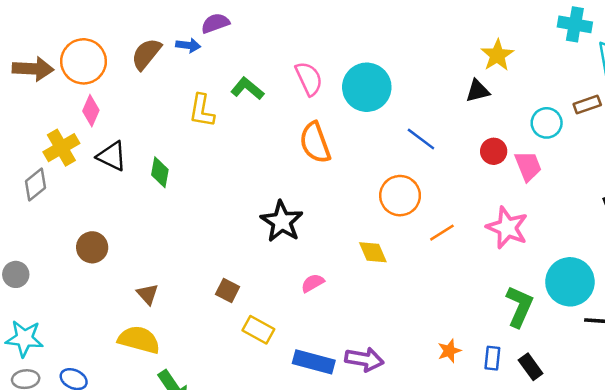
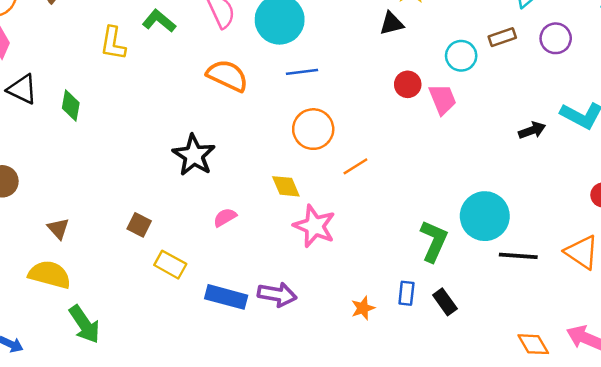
blue line: (421, 139) -> (302, 72), moved, turned -44
orange semicircle: (315, 143) -> (227, 76), turned 135
pink star: (507, 228) -> (314, 226), moved
orange star: (449, 351) -> (363, 308), moved

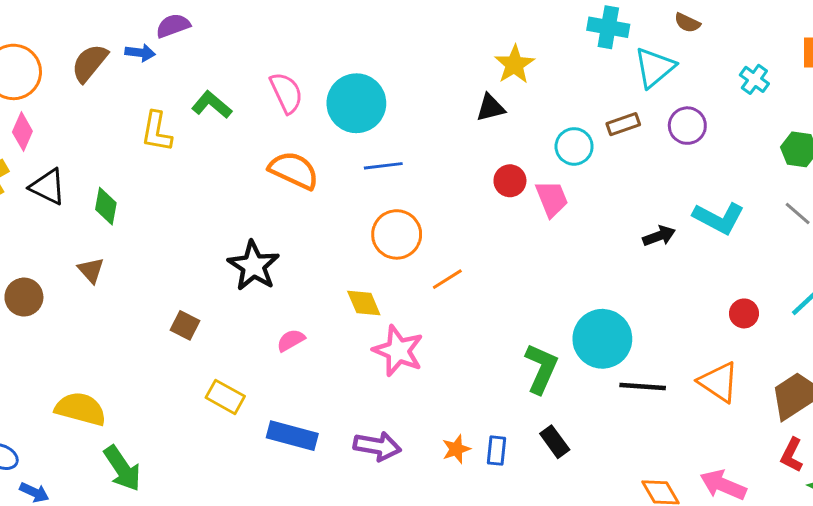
brown square: (139, 225) -> (185, 325), moved
brown triangle: (58, 229) -> (91, 270), moved
blue rectangle: (406, 293) -> (497, 451), moved
purple arrow: (277, 294) -> (377, 446), moved

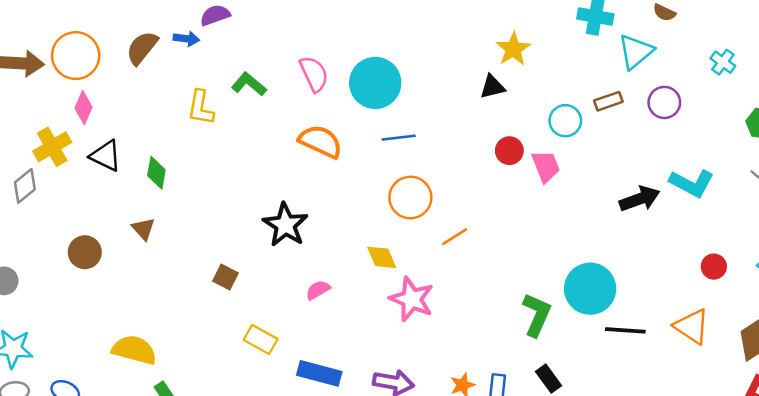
black arrow: (659, 236) -> (640, 199), size x1.4

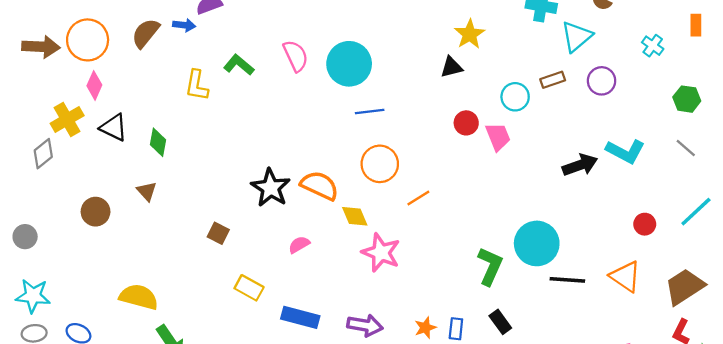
orange semicircle: (321, 142) -> (320, 185), moved

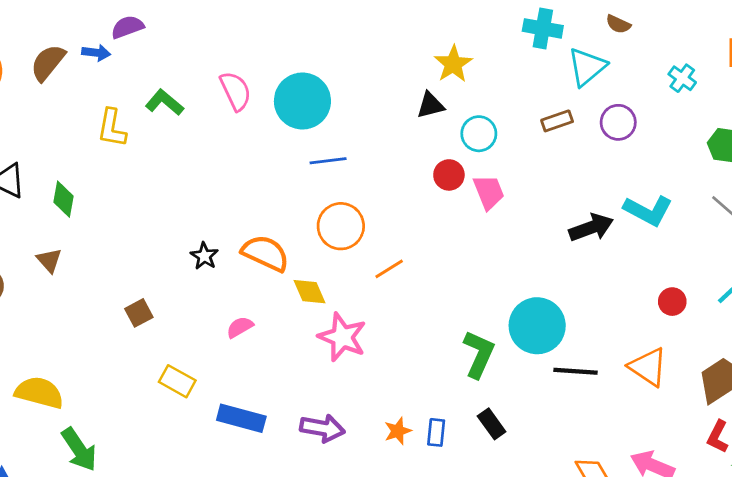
cyan circle: (515, 97) -> (479, 134), moved
black star: (271, 188) -> (204, 256), size x0.6
brown square: (218, 233) -> (139, 313), turned 35

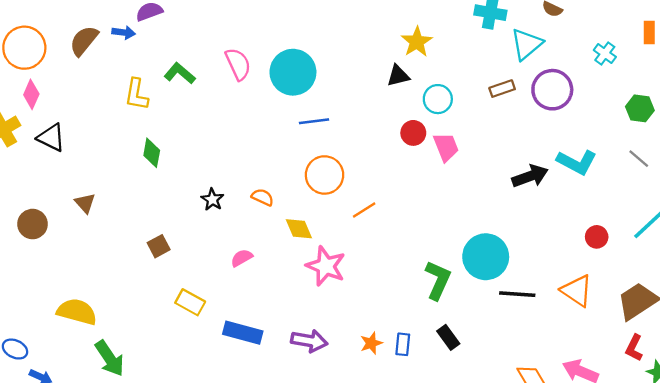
purple circle: (618, 122) -> (552, 90), size x1.4
green diamond: (63, 199) -> (152, 153), moved
orange semicircle: (265, 253) -> (263, 197), size x0.6

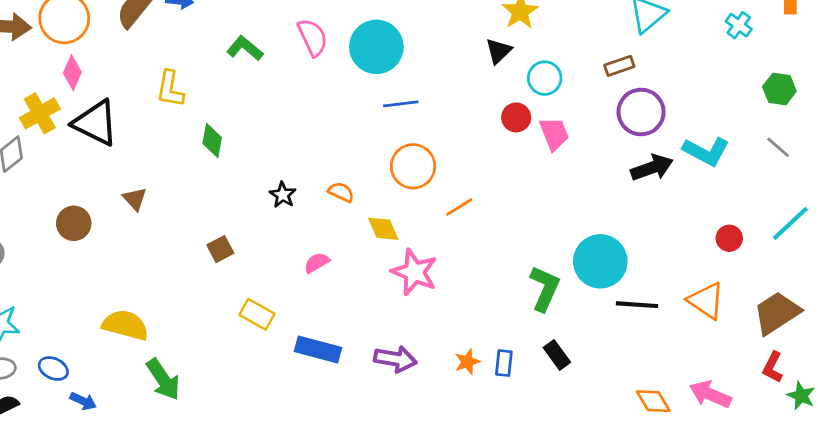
black triangle: (398, 76) -> (499, 51), turned -30
purple circle: (552, 90) -> (641, 112), moved
yellow L-shape: (136, 94) -> (170, 89), moved
black triangle: (51, 138) -> (95, 123), size x1.4

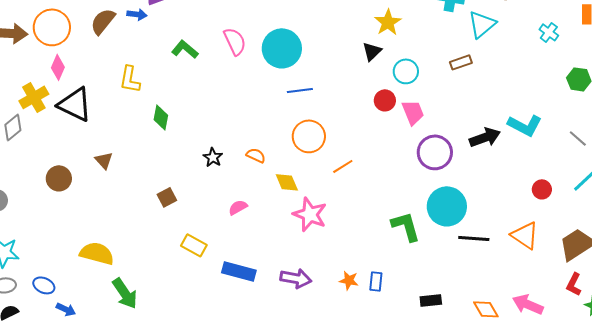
purple circle: (641, 112) -> (435, 152), moved
gray line: (778, 147) -> (578, 138), moved
green L-shape: (545, 288) -> (406, 226), turned -40
black rectangle: (557, 355) -> (431, 300), moved, turned -60
orange star: (467, 362) -> (349, 280), turned 30

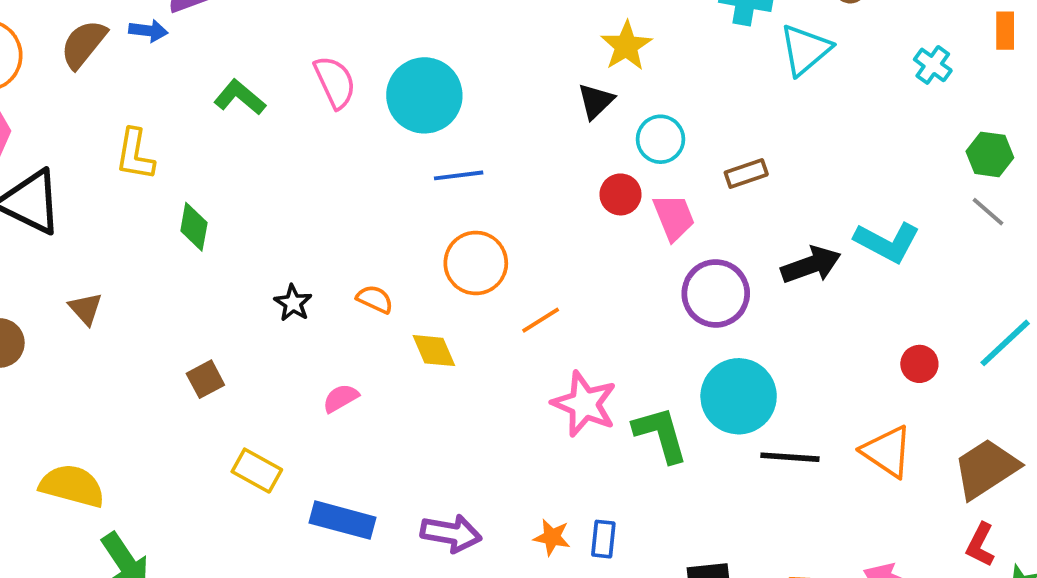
brown rectangle: (461, 62) -> (746, 173), moved
gray line: (578, 138) -> (988, 212), moved
pink star: (310, 214) -> (584, 404), moved

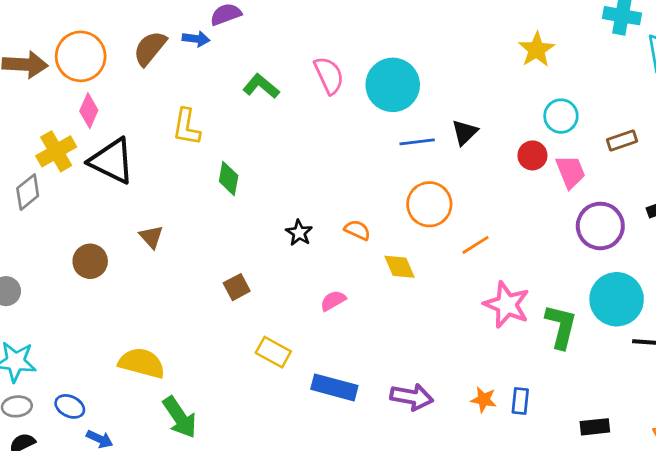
black triangle: (596, 101) -> (465, 132), moved
green L-shape: (660, 434) -> (561, 326), turned 30

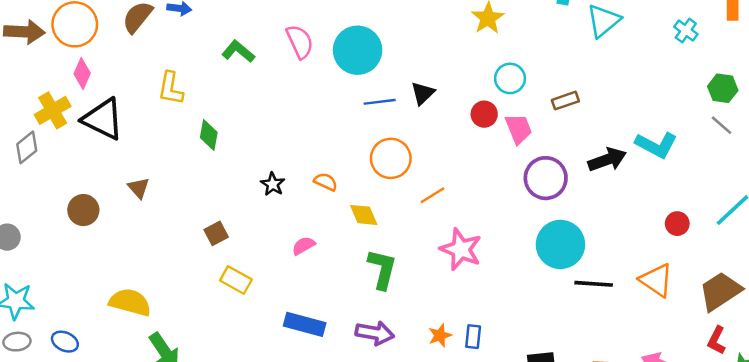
green L-shape: (561, 326) -> (382, 269), moved
yellow rectangle: (273, 352) -> (236, 280), moved
orange star: (484, 400) -> (440, 335), turned -30

